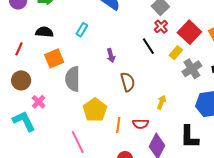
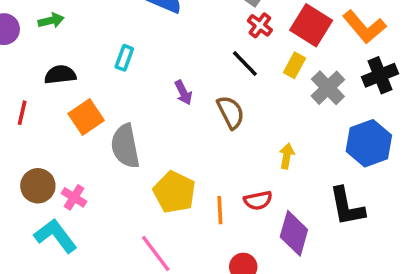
brown circle: (21, 80) -> (38, 186), moved
brown semicircle: (128, 82) -> (231, 112), moved

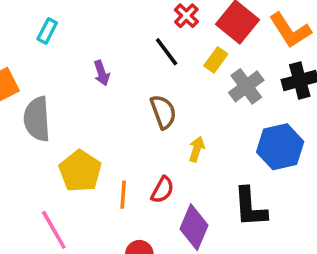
brown semicircle: (231, 112) -> (163, 112), moved
red semicircle: (258, 200) -> (162, 190), turned -56

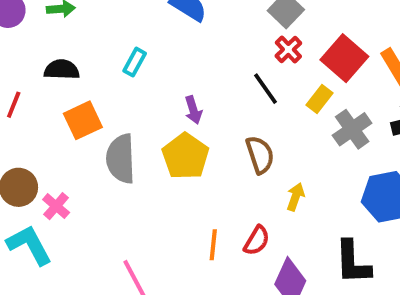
yellow pentagon: (80, 171) -> (185, 156), moved

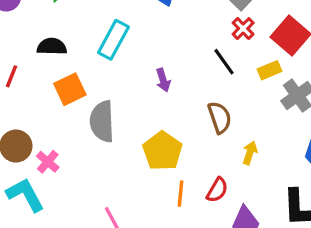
cyan rectangle: (135, 62) -> (113, 40), size x1.6
yellow rectangle: (319, 99) -> (270, 70), turned 30
yellow pentagon: (185, 156) -> (162, 151), moved

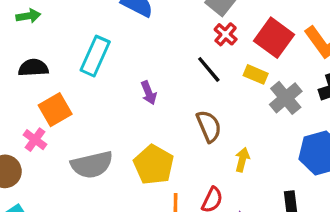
yellow rectangle: (270, 70) -> (256, 74), turned 50
gray semicircle: (102, 121) -> (92, 165), moved, turned -96
pink cross: (48, 162) -> (35, 140), moved

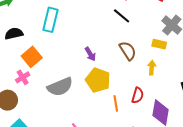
yellow rectangle: (256, 74) -> (159, 44), moved
purple arrow: (149, 93) -> (90, 54), moved
pink cross: (35, 140) -> (23, 77), turned 32

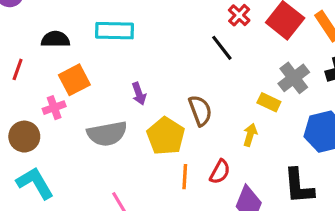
cyan rectangle: (51, 20) -> (115, 31), turned 65
brown semicircle: (128, 51) -> (200, 111), moved
purple arrow: (90, 54) -> (139, 94), moved

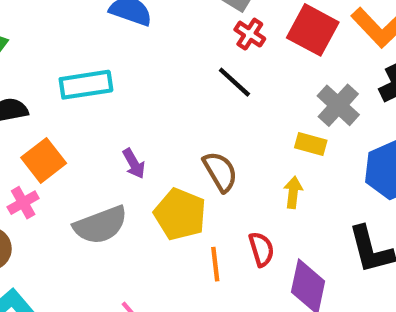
red semicircle: (220, 172) -> (261, 249), turned -35

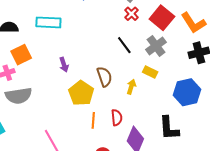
black line: (234, 82) -> (124, 45), moved
gray cross: (338, 105) -> (156, 46), moved
yellow arrow: (293, 192) -> (131, 87), moved
gray semicircle: (101, 225) -> (19, 96), moved

